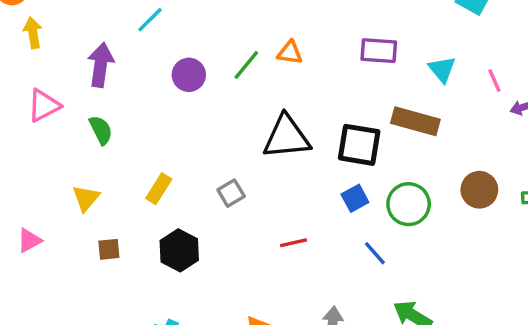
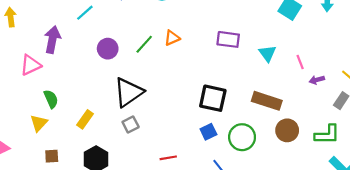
orange triangle: (290, 53) -> (172, 38), turned -35
pink triangle: (44, 106) -> (31, 65), moved
brown rectangle: (415, 121) -> (267, 101), moved
green semicircle: (101, 130) -> (51, 99), moved
black triangle: (286, 137) -> (128, 92), moved, turned -32

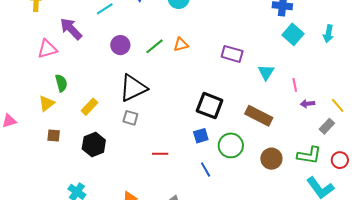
purple arrow: (52, 40) -> (71, 29), turned -65
gray square: (131, 125) -> (130, 118), turned 35
brown circle: (287, 130) -> (271, 159), moved

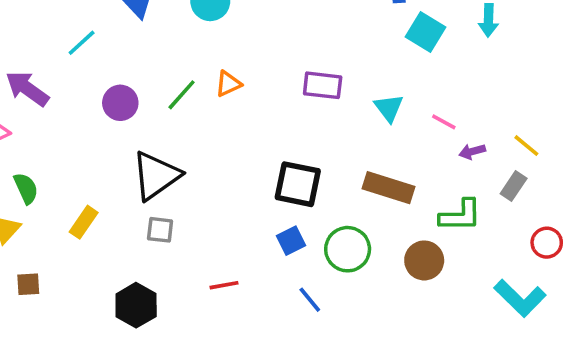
pink line: (295, 85) -> (444, 122), turned -40
black hexagon: (94, 145) -> (136, 305), moved
green L-shape: (309, 155) -> (460, 215), moved

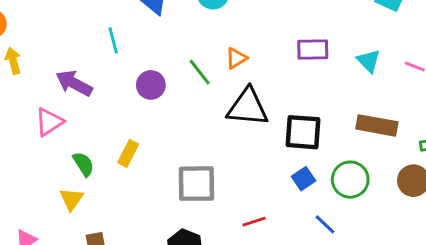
cyan line: (82, 43) -> (113, 40), turned -55
green line: (182, 95) -> (200, 72), turned -72
black triangle: (156, 176) -> (248, 107), moved, turned 48
yellow rectangle: (84, 222) -> (128, 153), moved
gray square: (160, 230) -> (196, 184), size x1.8

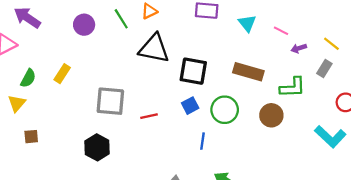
green semicircle: (84, 164) -> (28, 78), turned 54
red line: (254, 222) -> (149, 116), moved
blue line: (325, 224) -> (203, 141), turned 49

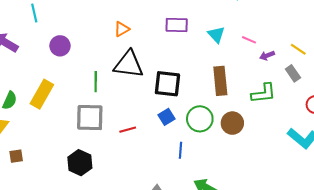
green line: (121, 19) -> (96, 82), moved, turned 36
gray rectangle: (324, 69) -> (293, 73), turned -63
brown rectangle: (248, 72) -> (220, 81), turned 72
yellow rectangle: (62, 74) -> (42, 94), size x1.5
brown circle: (271, 115) -> (232, 123), moved

